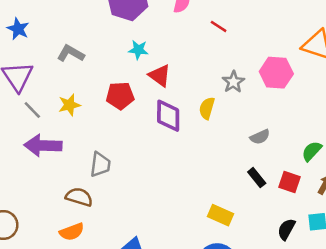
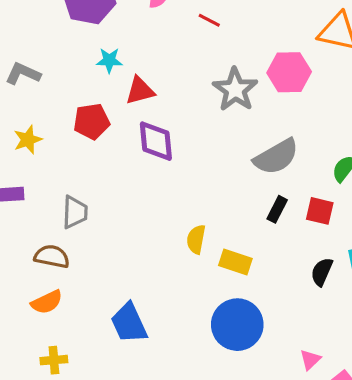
red triangle: (160, 75) -> (140, 91), turned -45
gray star: (233, 82) -> (235, 90), size x1.5
yellow semicircle: (207, 108) -> (196, 239), moved
gray semicircle: (260, 137) -> (276, 157), size x1.8
black rectangle: (257, 178) -> (277, 209), turned 72

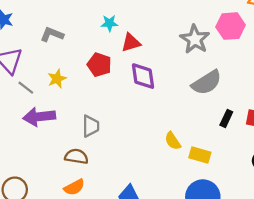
red pentagon: (92, 121) -> (99, 65), turned 30
gray semicircle: (276, 157) -> (207, 83), moved
yellow semicircle: (196, 239) -> (173, 141), turned -42

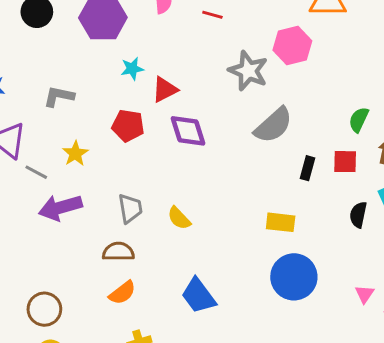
yellow semicircle: (173, 141) -> (179, 218), moved

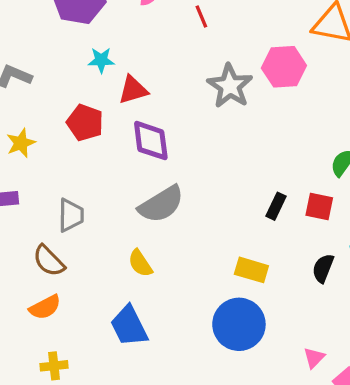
red line: (212, 15) -> (201, 16), turned 42
gray semicircle: (273, 125) -> (161, 204), moved
yellow semicircle: (179, 218) -> (140, 263), moved
yellow rectangle: (281, 222) -> (251, 270), moved
brown semicircle: (118, 252) -> (49, 261), turned -144

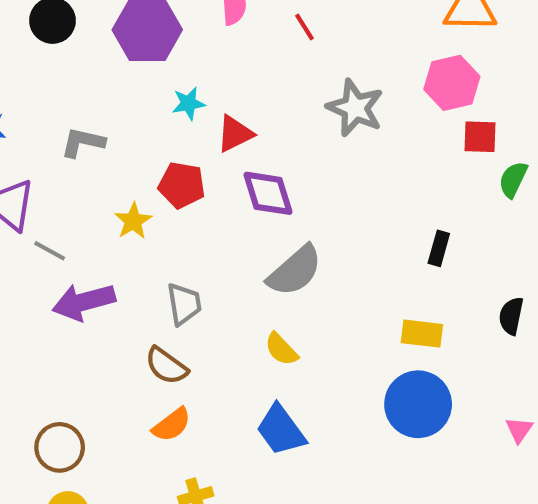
pink hexagon: (284, 67) -> (452, 83), moved
yellow star: (21, 143) -> (133, 221), moved
red square: (319, 206) -> (480, 137), moved

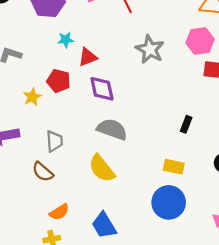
gray semicircle: (295, 271) -> (112, 129), turned -124
yellow semicircle: (281, 349) -> (102, 168), size x1.6
orange semicircle: (172, 425) -> (59, 212), moved
blue trapezoid: (281, 430) -> (104, 225), moved

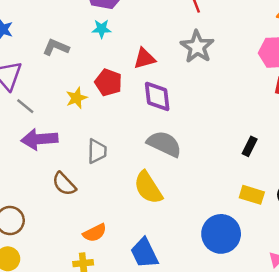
cyan star: (66, 40) -> (102, 29), moved
gray star: (150, 49) -> (197, 47), moved
yellow rectangle: (174, 167) -> (252, 195), moved
brown semicircle: (43, 172) -> (64, 184), moved

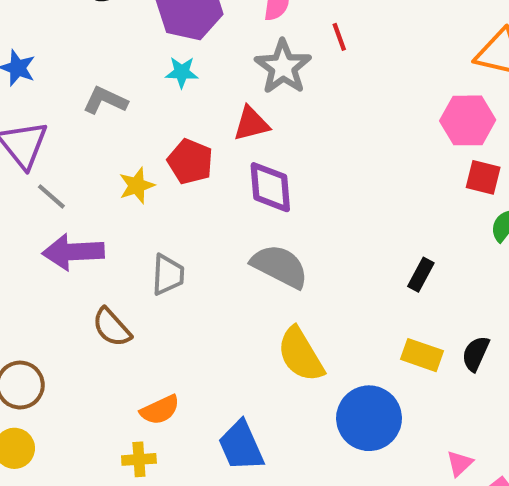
gray star: (197, 47) -> (283, 67), moved
yellow semicircle: (148, 188) -> (301, 354), moved

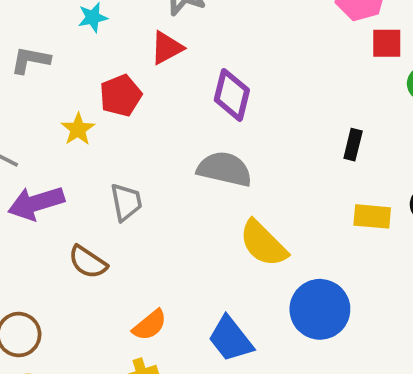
red pentagon: (190, 162) -> (121, 96), turned -30
purple diamond: (270, 187) -> (232, 95), moved, turned 33
blue circle: (369, 418) -> (320, 309), moved

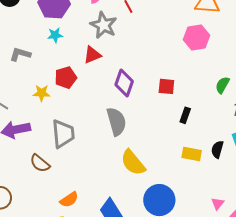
red square: (387, 43) -> (166, 86), moved
yellow star: (78, 129) -> (42, 93), turned 30
gray semicircle: (224, 169) -> (116, 122), turned 56
gray trapezoid: (126, 202) -> (63, 134), size x1.4

